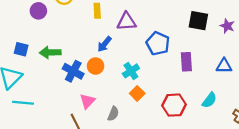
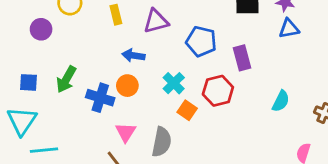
blue arrow: (104, 44) -> (133, 55), turned 70
green arrow: (50, 52) -> (66, 79), turned -48
blue triangle: (224, 66) -> (289, 29), moved
red hexagon: (174, 105) -> (218, 91), moved
gray semicircle: (113, 114) -> (162, 142), size x1.5

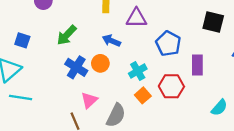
green arrow: (66, 79) -> (67, 35), moved

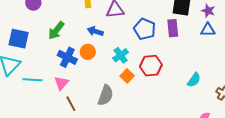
blue square: (22, 40) -> (19, 39), size x1.5
purple rectangle: (197, 65) -> (173, 28), moved
cyan line: (21, 97) -> (33, 80), moved
pink triangle: (89, 100) -> (61, 83), moved

